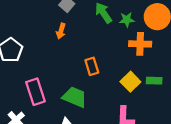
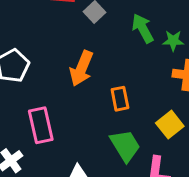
orange arrow: (61, 31) -> (81, 68), moved, size x1.6
green trapezoid: (75, 97) -> (125, 146), moved, turned 30

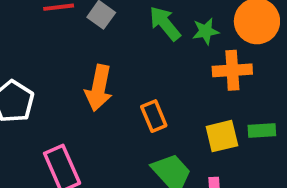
yellow square: (170, 125) -> (222, 136), turned 36

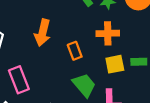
orange cross: (232, 70) -> (108, 33), moved

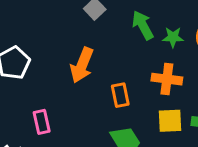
pink rectangle: (19, 80) -> (42, 122), size x0.7

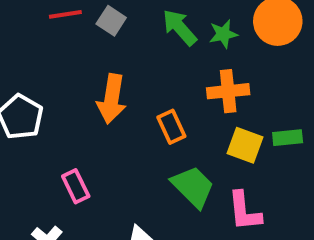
yellow square: (170, 121) -> (245, 145), turned 36

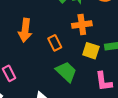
pink L-shape: (244, 211) -> (104, 81), moved

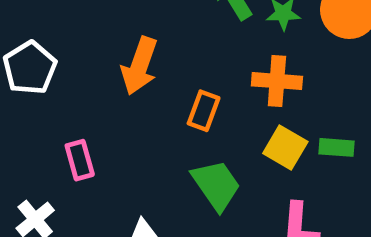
orange rectangle: (55, 43) -> (204, 111), turned 35

